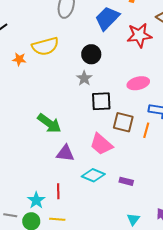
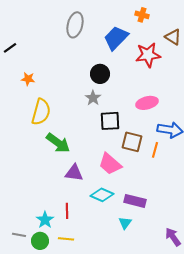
yellow semicircle: (45, 46) -> (41, 112), moved, turned -60
purple rectangle: (126, 181) -> (135, 201), size x1.5
cyan triangle: (133, 219) -> (125, 223), moved

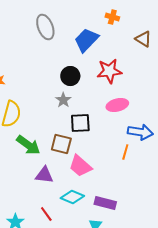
gray ellipse: (75, 25) -> (45, 27), turned -35
red star: (148, 55) -> (109, 71), moved
brown square: (132, 142) -> (61, 144), moved
red line: (67, 211) -> (46, 214), moved, turned -35

